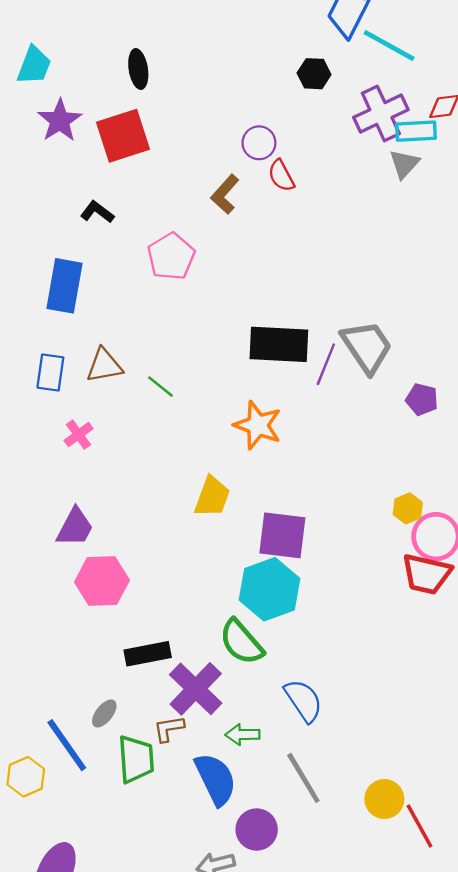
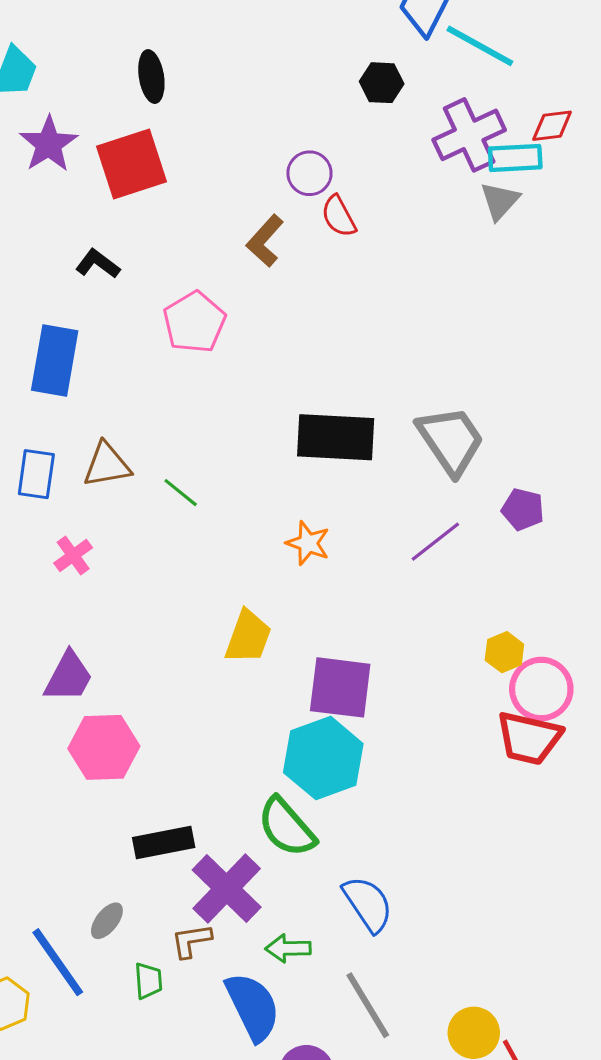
purple line: (326, 364) -> (435, 542), moved, turned 30
orange star: (258, 425) -> (308, 543), size x0.7
green trapezoid: (136, 759) -> (148, 981), size x0.6

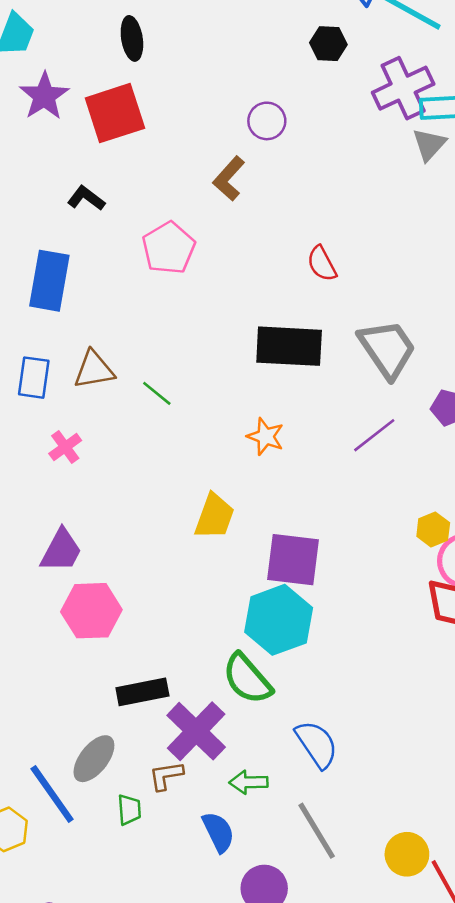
red semicircle: (339, 216) -> (322, 264), moved
gray ellipse: (107, 921) -> (94, 759), size x1.5
blue semicircle: (253, 1007) -> (218, 832), size x0.7

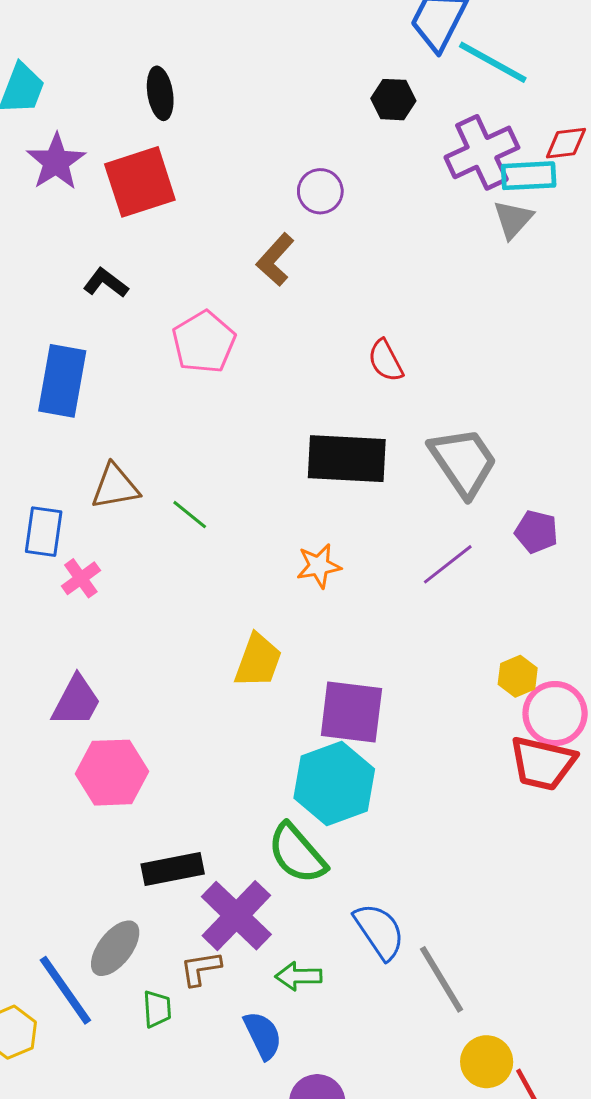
blue rectangle: (34, 378) -> (44, 532), moved
orange star: (266, 437) -> (319, 566), turned -30
gray line: (317, 831) -> (442, 979), moved

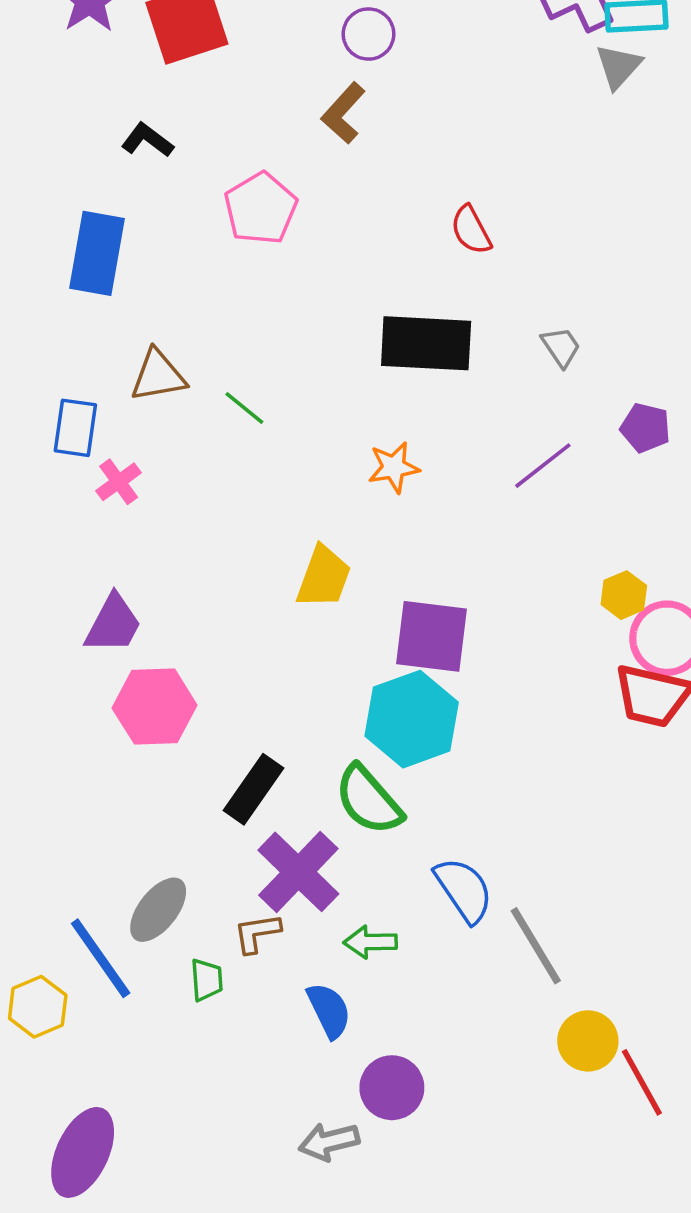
purple circle: (320, 191) -> (368, 34), moved
gray trapezoid: (463, 462) -> (561, 347), size x0.5
black rectangle: (173, 869) -> (253, 789), moved, turned -44

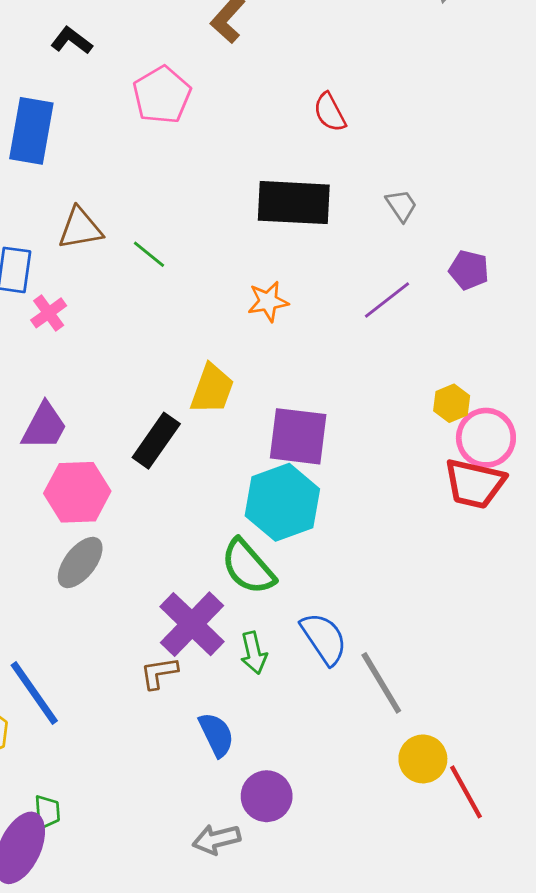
black rectangle: (253, 789) -> (156, 441), moved
gray ellipse: (158, 910) -> (80, 562), moved
green arrow: (370, 942) -> (254, 653), moved, turned -102
green trapezoid: (207, 980) -> (47, 812), moved

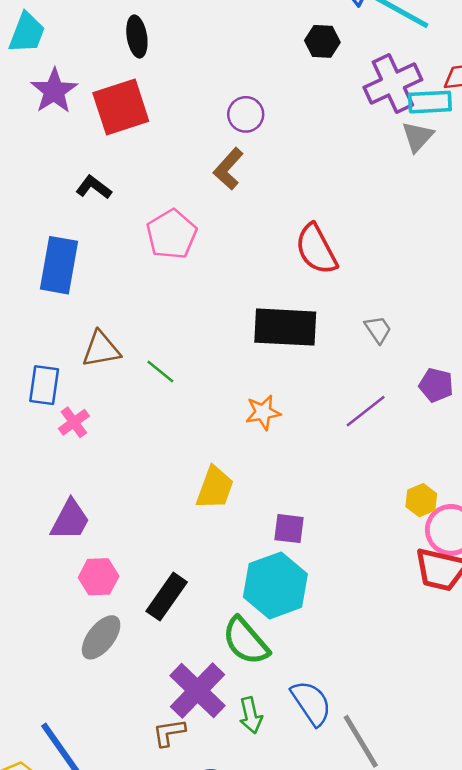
red semicircle: (330, 112) -> (316, 249), size x1.5
purple square: (298, 436) -> (289, 529), size x0.6
black rectangle: (156, 441) -> (167, 597), moved
pink hexagon: (77, 492) -> (99, 577), size x0.7

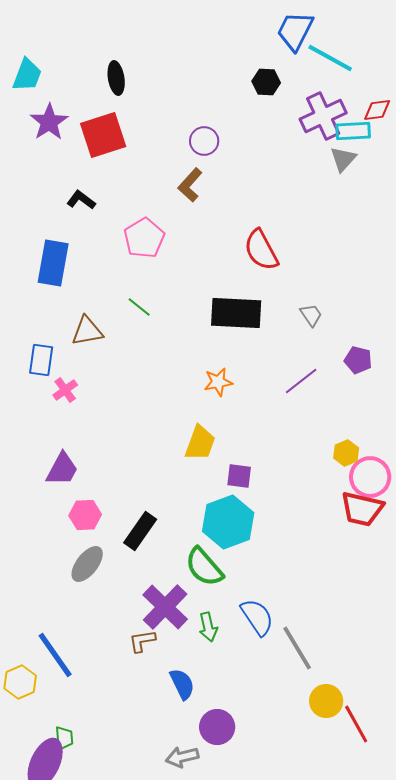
green line: (160, 372) -> (139, 307), moved
yellow trapezoid: (215, 488) -> (200, 443), moved

